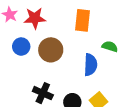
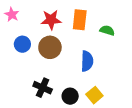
red star: (35, 18) -> (51, 20), moved
green semicircle: (110, 47) -> (107, 30), moved

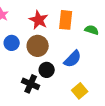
red star: (51, 20) -> (39, 20), turned 30
blue semicircle: (87, 61) -> (73, 59), turned 42
black circle: (70, 96) -> (47, 70), moved

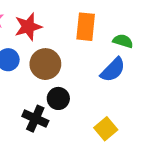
red star: (39, 20) -> (28, 27), moved, turned 30
blue semicircle: (73, 59) -> (113, 70), moved

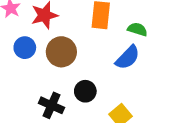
black circle: (58, 98) -> (85, 91), moved

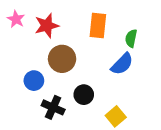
green semicircle: (137, 29) -> (131, 38), turned -96
blue circle: (25, 48) -> (34, 81), moved

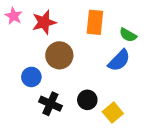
green semicircle: (131, 38) -> (128, 35), turned -72
black circle: (84, 95) -> (87, 100), moved

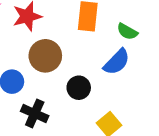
black circle: (87, 100) -> (79, 88), moved

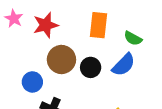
black circle: (79, 88) -> (91, 67), moved

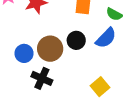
brown circle: (61, 59) -> (50, 49), moved

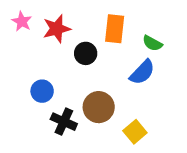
black circle: (76, 40) -> (86, 53), moved
brown circle: (50, 49) -> (99, 107), moved

